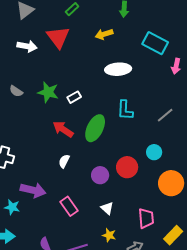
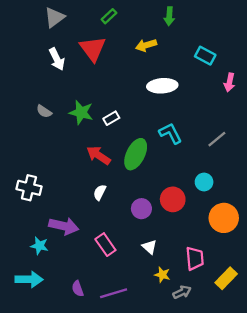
cyan rectangle: (155, 43) -> (205, 56), size x0.7
white arrow: (27, 46) -> (57, 59), turned 54
cyan L-shape: (125, 110) -> (170, 133), turned 150
yellow star: (109, 235) -> (162, 275), moved

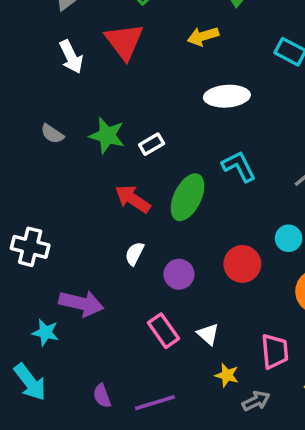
purple circle: (141, 209) -> (179, 274), moved
pink rectangle: (105, 245) -> (164, 331), moved
cyan arrow: (29, 279) -> (30, 382), turned 52

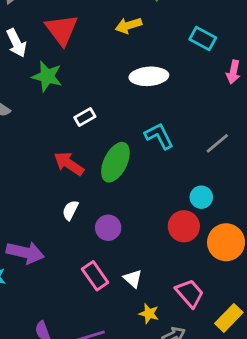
green star: (107, 136) -> (47, 76), moved
red circle: (242, 264) -> (184, 226), moved
pink trapezoid: (275, 351) -> (190, 293), turned -36

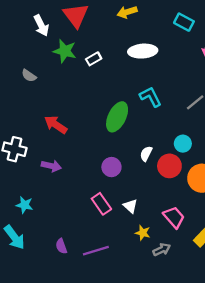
white rectangle: (85, 117) -> (94, 59), moved
red arrow: (69, 164) -> (56, 125), moved
white semicircle: (70, 210) -> (146, 154), moved
purple arrow: (25, 252) -> (51, 166), moved, size x0.7

